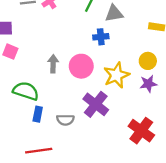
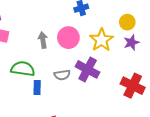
gray semicircle: (65, 120) -> (62, 75), moved

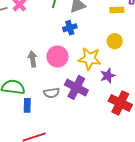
yellow star: (101, 40) -> (90, 59), turned -30
purple star: (131, 42) -> (108, 76), moved

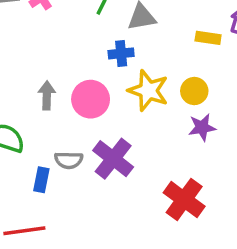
yellow star: (90, 59) -> (148, 91), moved
purple star: (108, 76) -> (202, 127), moved
blue rectangle: (27, 105) -> (41, 180), moved

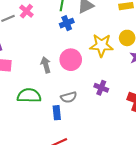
blue cross: (121, 53) -> (67, 23), moved
purple cross: (113, 159) -> (101, 88), moved, size x0.6

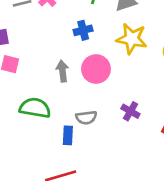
blue cross: (67, 23) -> (83, 30), moved
yellow star: (101, 45) -> (132, 39), moved

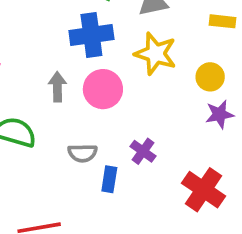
blue cross: (83, 30) -> (91, 35), size x1.6
blue rectangle: (68, 135) -> (109, 179), moved

